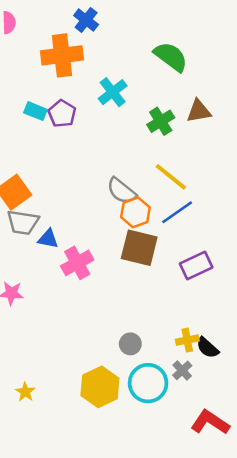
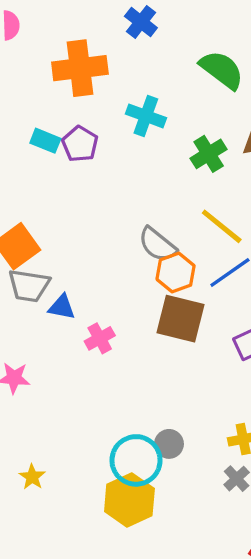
blue cross: (86, 20) -> (141, 22), moved
cyan cross: (113, 92) -> (146, 116), turned -32
pink cross: (77, 263) -> (100, 338), size x0.7
cyan circle: (148, 383) -> (136, 460), moved
yellow star: (25, 392) -> (32, 477), moved

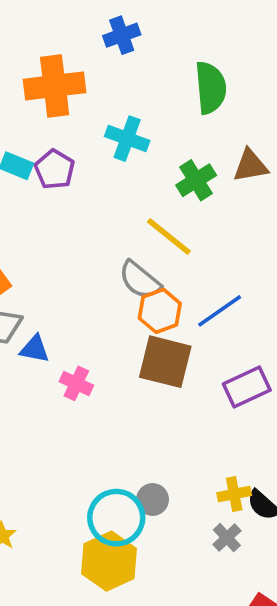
blue cross: (141, 22) -> (122, 35), turned 32
green semicircle: (222, 70) -> (211, 88), turned 48
yellow line: (222, 226) -> (169, 236), moved
pink cross: (100, 338) -> (76, 383), turned -36

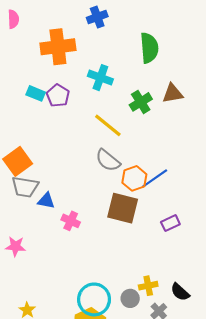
yellow line: (169, 236) -> (108, 125), moved
orange hexagon: (160, 311) -> (134, 178), moved
purple rectangle: (247, 387) -> (170, 223), size x0.7
yellow cross: (234, 494) -> (148, 286), moved
gray circle: (153, 499) -> (130, 298), moved

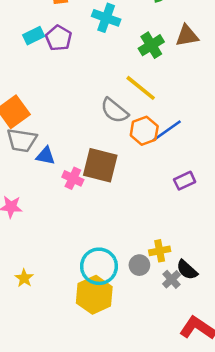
cyan rectangle: (36, 93) -> (34, 36), turned -48
yellow line: (108, 125) -> (141, 88), moved
brown square: (123, 208) -> (100, 165), moved
black semicircle: (180, 292) -> (187, 270), moved

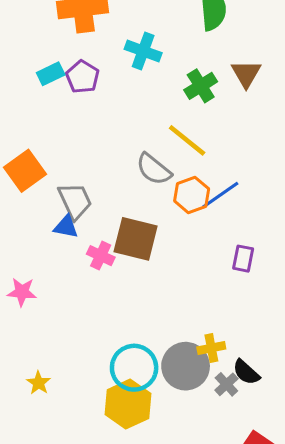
brown triangle: (187, 36) -> (246, 74), turned -50
gray trapezoid: (22, 140) -> (75, 201), moved, turned -124
purple rectangle: (185, 181) -> (243, 259), turned -54
gray circle: (139, 265) -> (186, 366), size x1.8

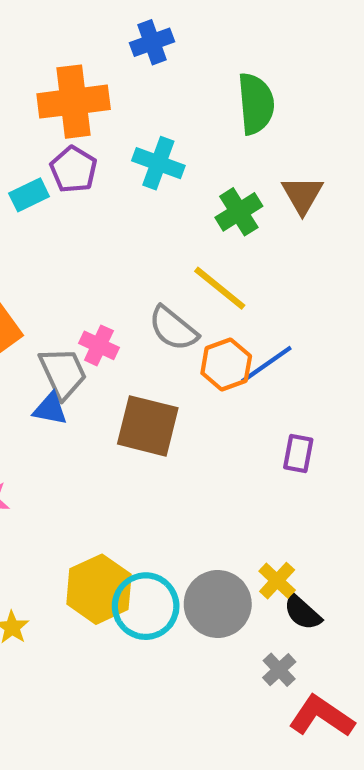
purple pentagon: (83, 77) -> (74, 169), moved
pink cross: (101, 256) -> (99, 345), moved
yellow cross: (211, 348) -> (277, 581), moved, turned -36
gray cross: (226, 384) -> (279, 670), moved
yellow hexagon: (128, 404) -> (99, 589), moved

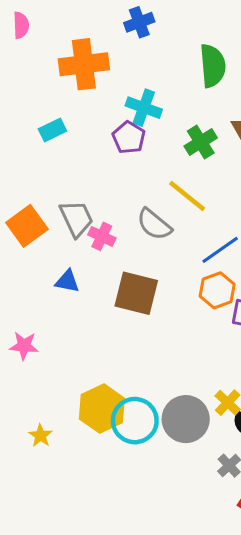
purple pentagon: (74, 169) -> (129, 138), moved
orange hexagon: (226, 364) -> (217, 290), moved
gray trapezoid: (63, 373) -> (76, 218), moved

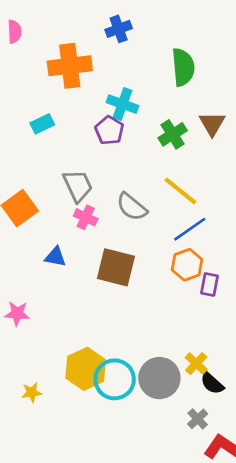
yellow line: (187, 196) -> (180, 191), moved
gray trapezoid: (76, 218) -> (78, 186), moved
yellow star: (40, 436) -> (32, 393), turned 30

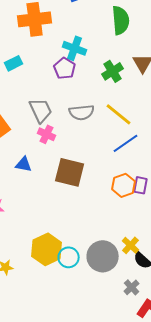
gray semicircle: (132, 207) -> (82, 112), moved, turned -45
orange hexagon: (187, 265) -> (124, 185), moved
cyan circle: (115, 379) -> (69, 257), size x0.7

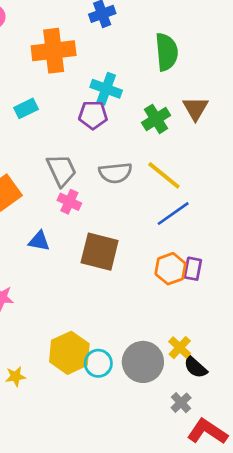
purple pentagon: (65, 68) -> (93, 115), turned -30

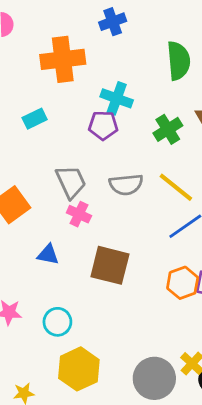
cyan circle: (98, 363) -> (57, 322), moved

